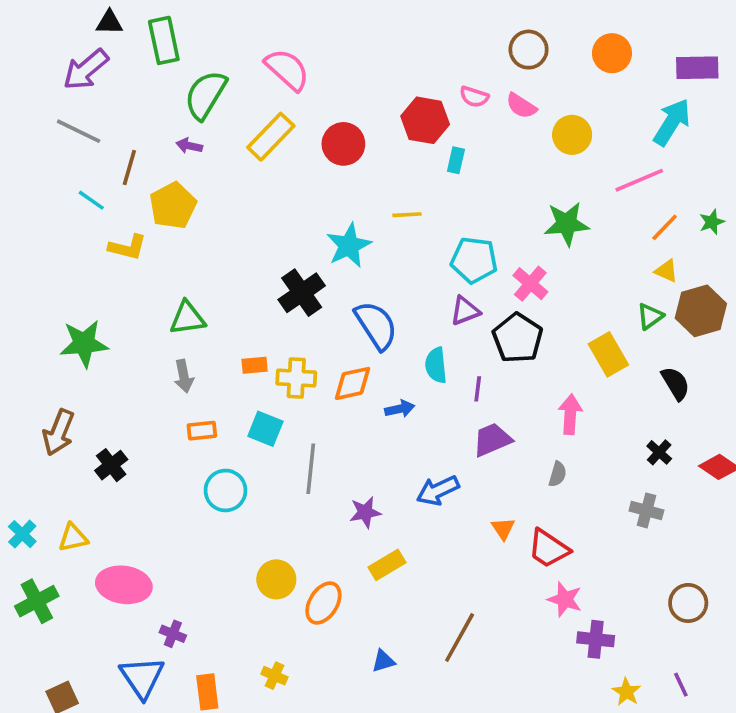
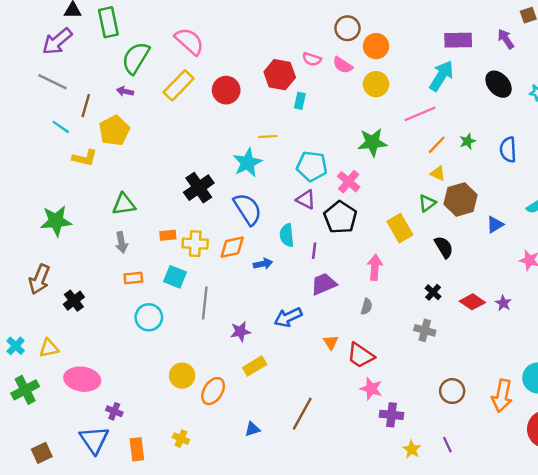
orange circle: (612, 53) -> (376, 46), moved
cyan star: (349, 246) -> (248, 163), moved
purple triangle: (465, 311) -> (306, 200), turned 48

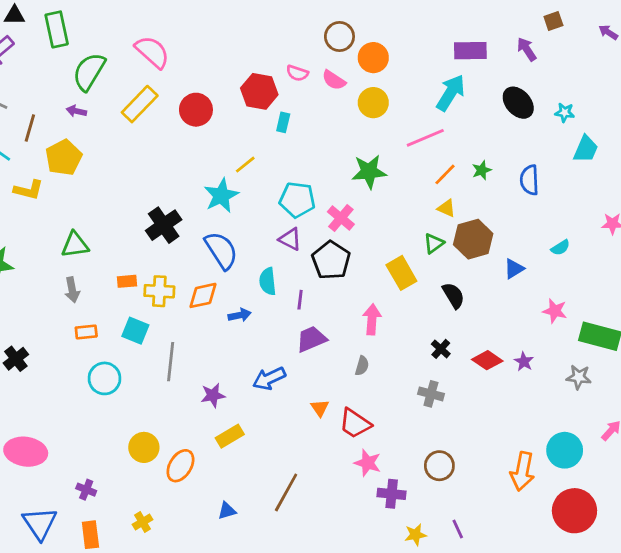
yellow line: (268, 136) -> (245, 165), turned -36
brown circle: (452, 391) -> (439, 466), moved
purple cross: (114, 411) -> (86, 490), moved
yellow cross: (181, 439) -> (142, 522), turned 35
yellow star: (412, 449) -> (415, 535), turned 30

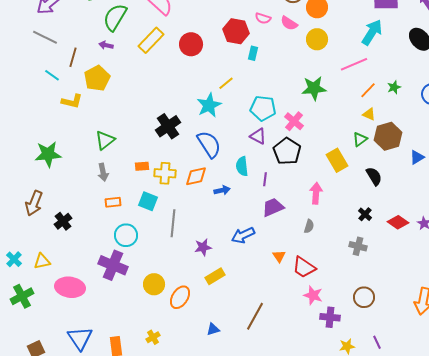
green triangle: (75, 245) -> (105, 140), turned -30
purple cross: (86, 490) -> (113, 265), moved, size x2.0

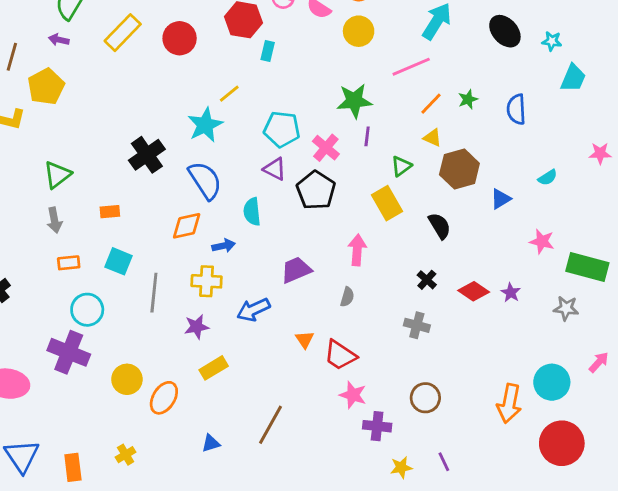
green triangle: (360, 139) -> (401, 166), moved
yellow cross: (165, 173) -> (207, 281), moved
purple line: (265, 179) -> (367, 136), moved

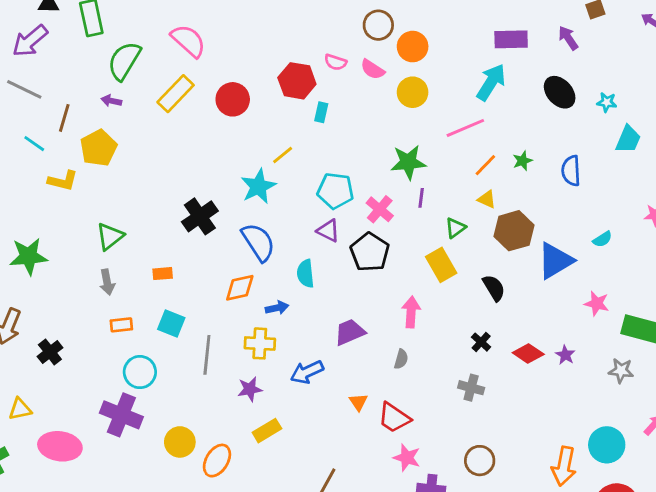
blue triangle: (501, 199) -> (555, 261), size x1.8

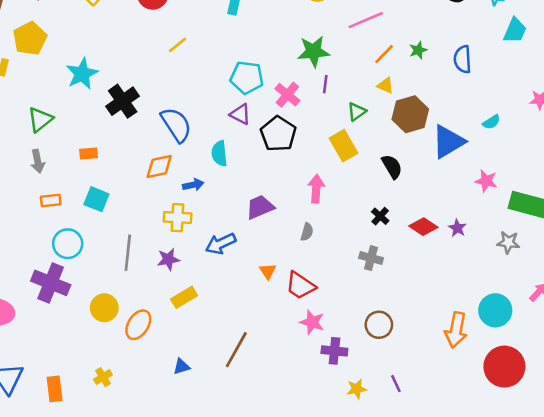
yellow line: (283, 155) -> (178, 45), moved
cyan star: (258, 186) -> (82, 74), moved
gray line: (207, 355) -> (128, 253), moved

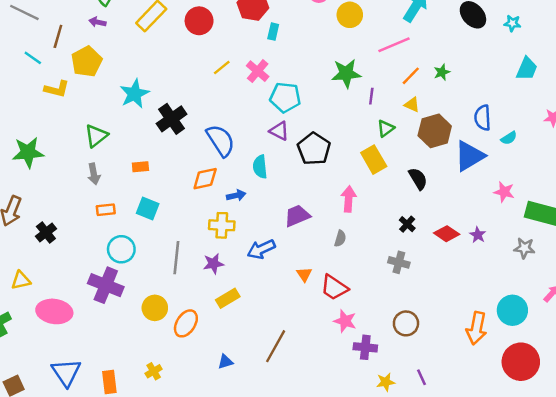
cyan trapezoid: (515, 31) -> (527, 69), moved
blue semicircle: (463, 59) -> (483, 118), moved
purple line: (325, 84) -> (371, 96), moved
pink cross: (287, 95) -> (258, 71), moved

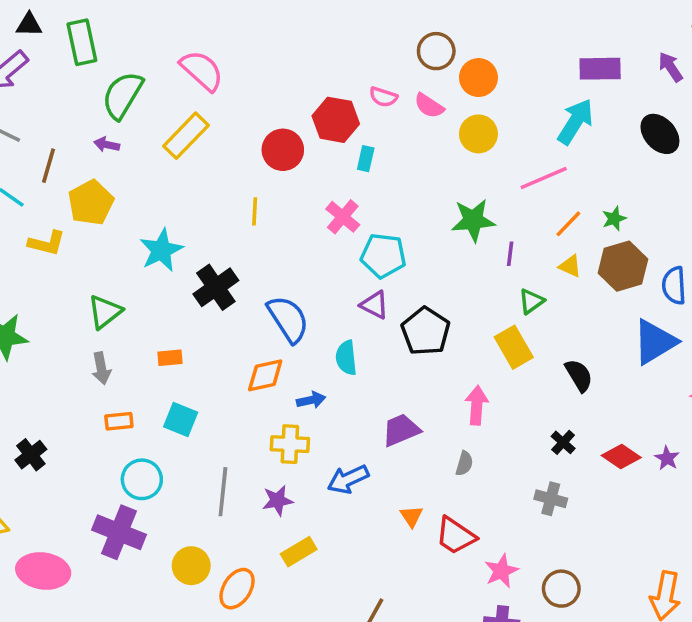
red circle: (199, 21) -> (283, 150), moved
yellow line: (222, 67) -> (255, 211), moved, turned -48
brown hexagon: (435, 131) -> (623, 266), moved
pink star: (345, 321) -> (501, 571), moved, turned 30

